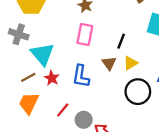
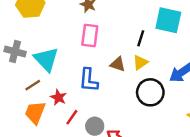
gray cross: (19, 34) -> (15, 51), moved
black line: (121, 41) -> (141, 38), moved
brown triangle: (109, 63) -> (118, 64), turned -32
red star: (52, 78) -> (58, 97), moved

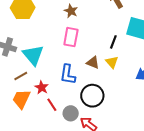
yellow triangle: (140, 62) -> (112, 62), turned -40
black circle: (150, 92) -> (92, 96), moved
red line: (72, 117) -> (52, 105), turned -72

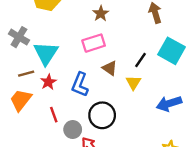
pink rectangle: (71, 37) -> (94, 43), turned 48
brown triangle: (93, 63) -> (110, 68), moved
red star: (42, 87) -> (48, 82), moved

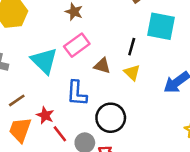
cyan triangle: (46, 53) -> (44, 61), moved
red star: (48, 82) -> (45, 115), moved

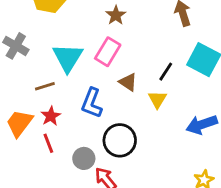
pink rectangle: (77, 45) -> (108, 52), turned -40
brown line: (17, 100) -> (45, 86), moved
red line: (60, 134) -> (48, 143), moved

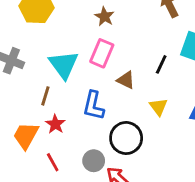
brown line: (45, 86) -> (45, 96), turned -48
yellow triangle: (157, 99) -> (158, 107), moved
red line: (48, 143) -> (53, 162), moved

